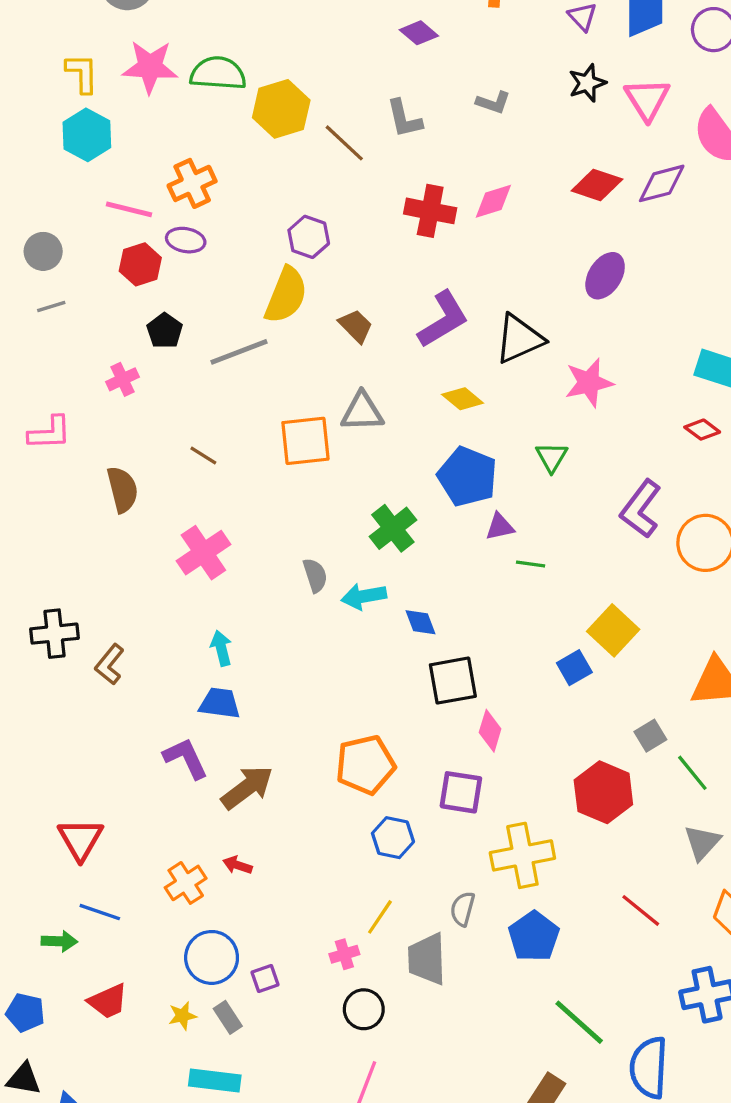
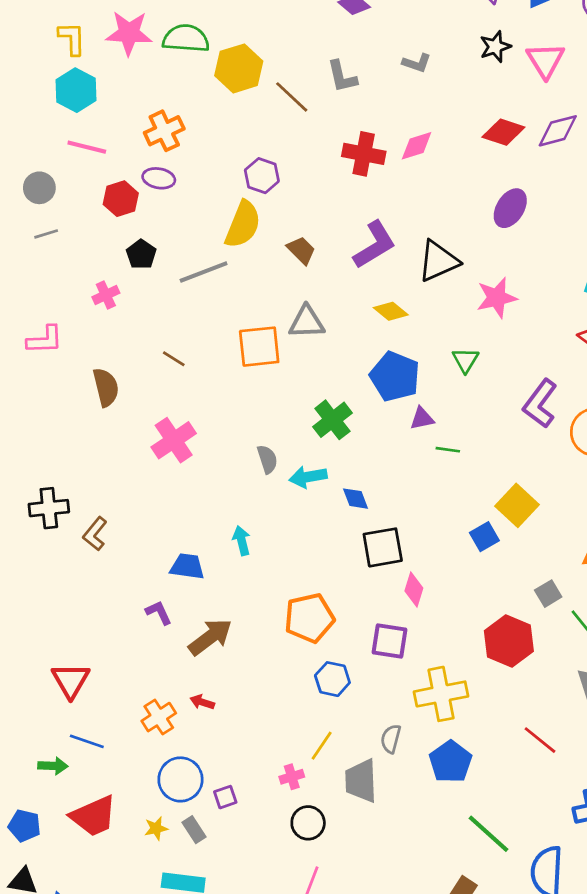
pink line: (129, 209) -> (87, 147), moved
cyan arrow: (221, 648) -> (242, 541), moved
purple L-shape: (186, 758) -> (159, 613), size x0.7
red trapezoid: (108, 1001) -> (94, 816), size x1.4

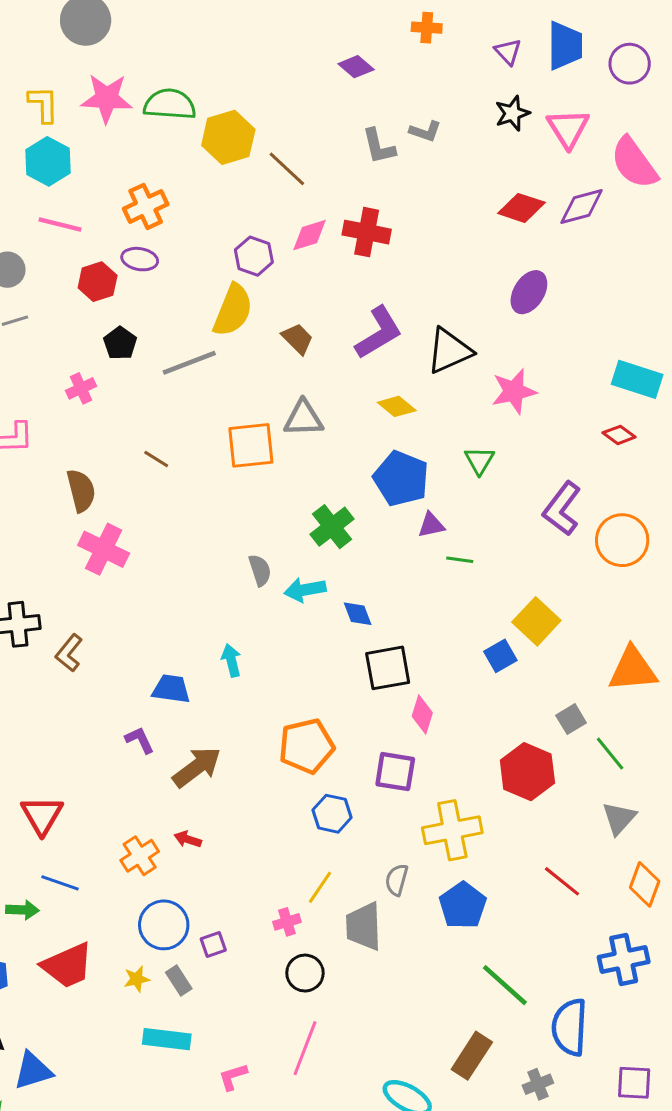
gray L-shape: (342, 77) -> (379, 146), moved
pink diamond: (417, 146) -> (310, 235), moved
pink cross: (174, 440) -> (104, 549), moved, turned -30

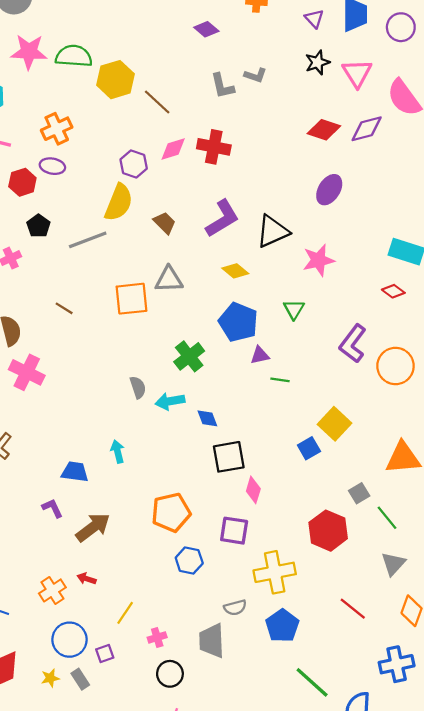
gray semicircle: (397, 880) -> (235, 608), turned -120
yellow line: (320, 887) -> (125, 613), moved

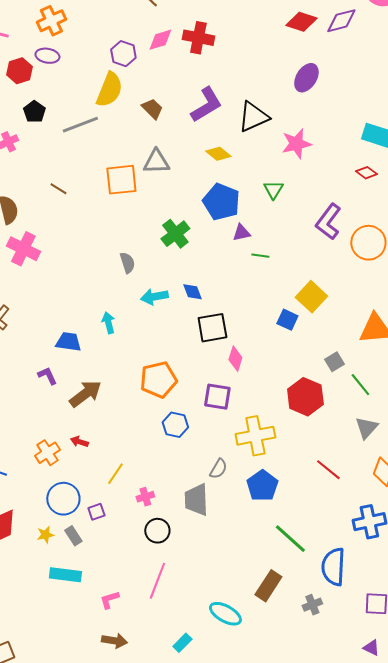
cyan arrow: (170, 401) -> (154, 297), moved
blue square: (309, 448) -> (287, 320), turned -35
gray semicircle: (235, 608) -> (218, 469), turned -45

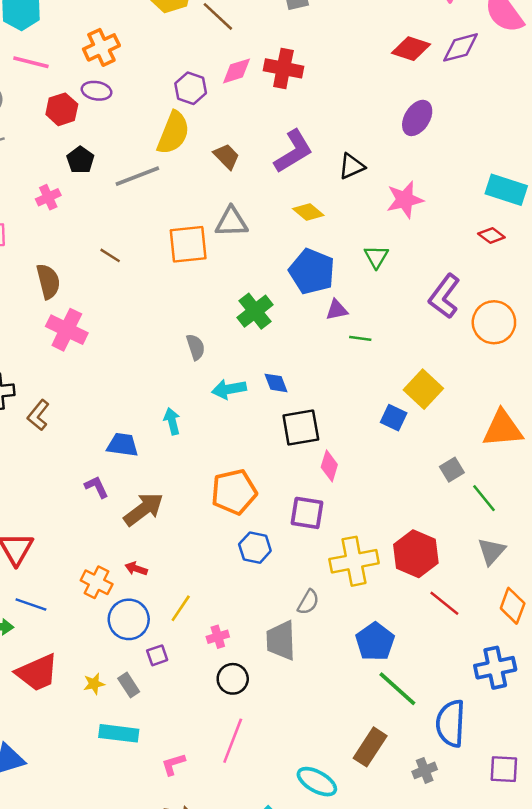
black triangle: (253, 117) -> (352, 166), size x0.7
red hexagon: (305, 397) -> (416, 554), moved
orange cross: (47, 453) -> (97, 582), turned -30
blue pentagon: (262, 486) -> (375, 642), moved
blue circle: (63, 499) -> (129, 619), moved

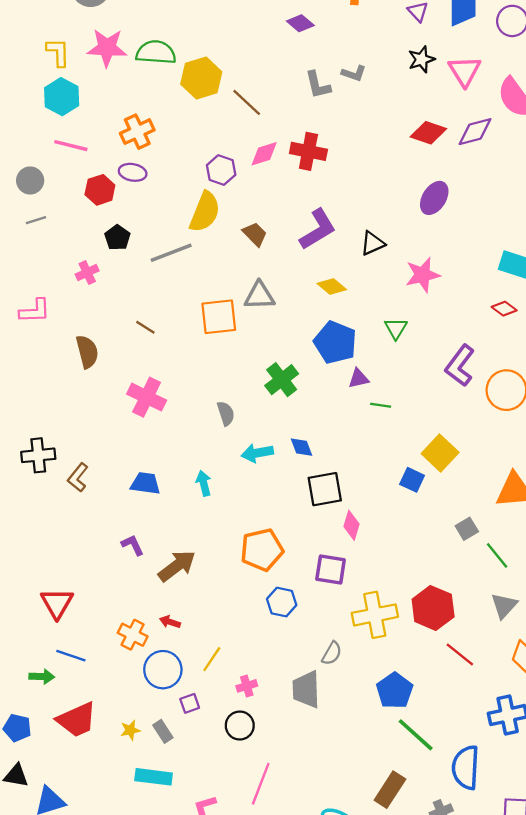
pink cross: (67, 330) -> (147, 397), moved
blue trapezoid: (123, 445) -> (145, 483), moved
black circle: (233, 679) -> (240, 726), moved

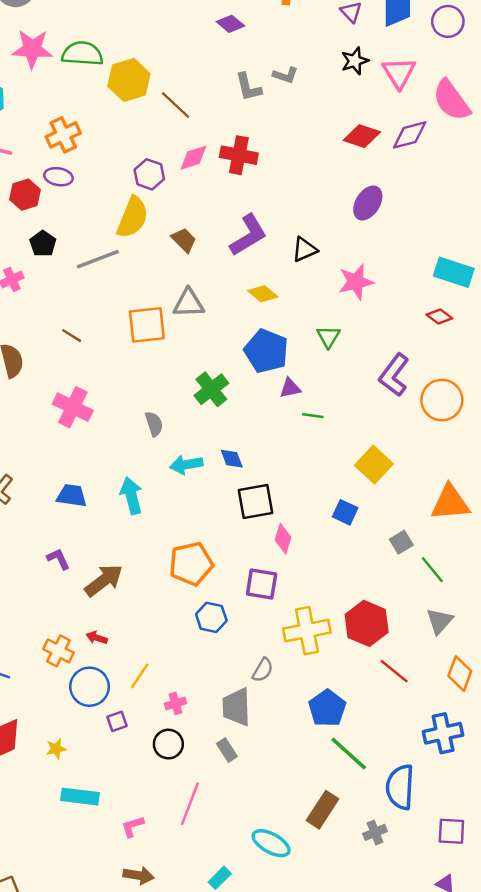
blue square: (412, 480) -> (345, 512), moved
cyan arrow: (204, 483) -> (131, 496), size x1.4
gray rectangle: (163, 731) -> (227, 750), moved

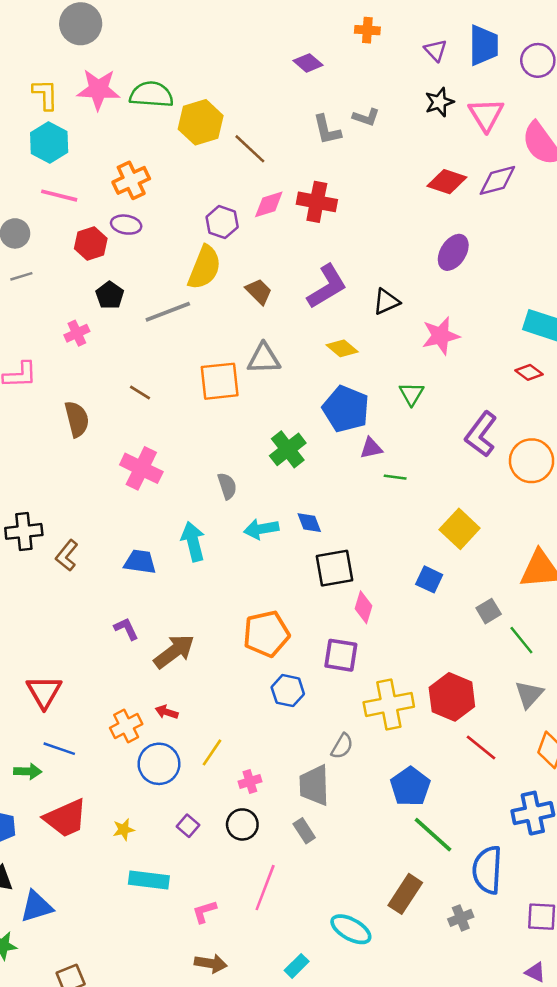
cyan arrow: (131, 496) -> (193, 542), moved
orange cross: (58, 651) -> (126, 726), turned 36
purple square: (117, 721) -> (188, 826), moved, turned -30

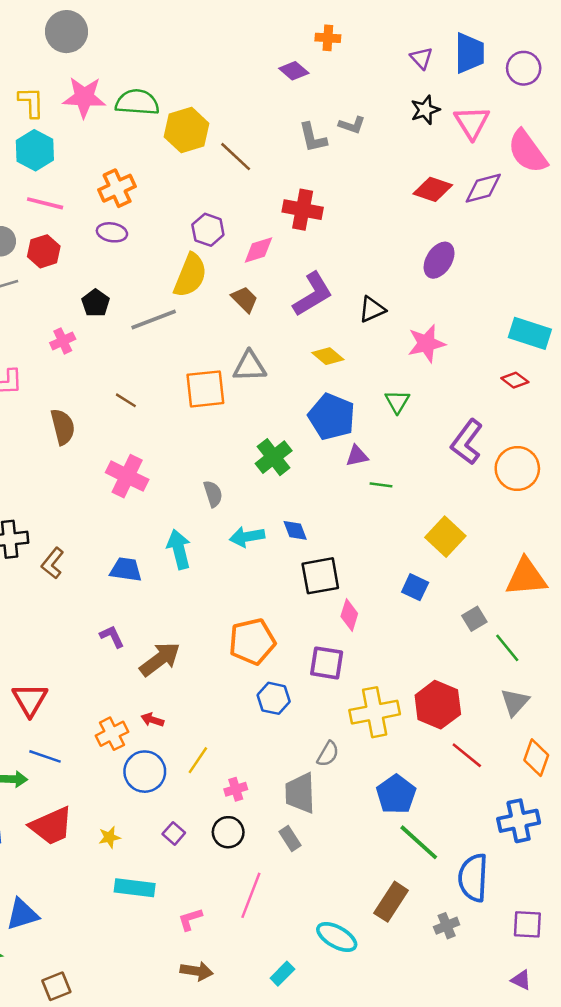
orange cross: (367, 30) -> (328, 38), moved
pink diamond: (269, 204) -> (258, 250), moved
red hexagon: (91, 244) -> (44, 251), moved

